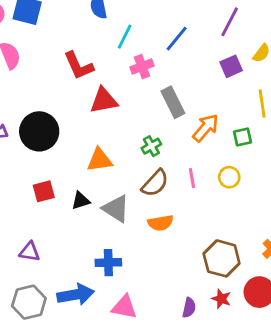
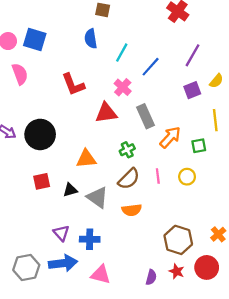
cyan line: (125, 37) -> (122, 53), moved
pink cross: (142, 67) -> (123, 87), turned -30
red triangle: (104, 101) -> (106, 113), moved
purple triangle: (30, 252) -> (61, 233), moved, turned 36

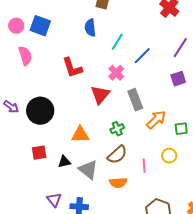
red triangle: (106, 113) -> (100, 95), turned -45
pink line: (158, 176) -> (144, 166), moved

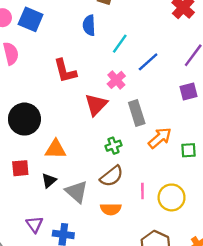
orange triangle: (80, 135) -> (56, 149), moved
yellow circle: (169, 156) -> (172, 197), moved, size x1.5
black triangle: (64, 162) -> (49, 181), turned -32

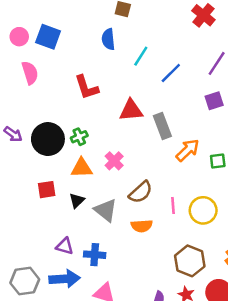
pink cross: (116, 80) -> (114, 161), moved
red triangle: (96, 105) -> (131, 110), moved, turned 45
green cross: (113, 146) -> (79, 137), moved
purple triangle: (35, 224) -> (65, 246), turned -36

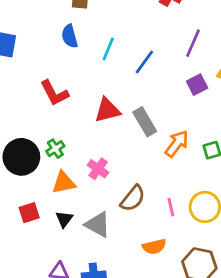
orange semicircle: (142, 226) -> (154, 247), moved

